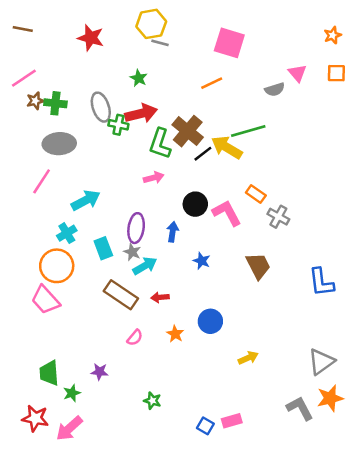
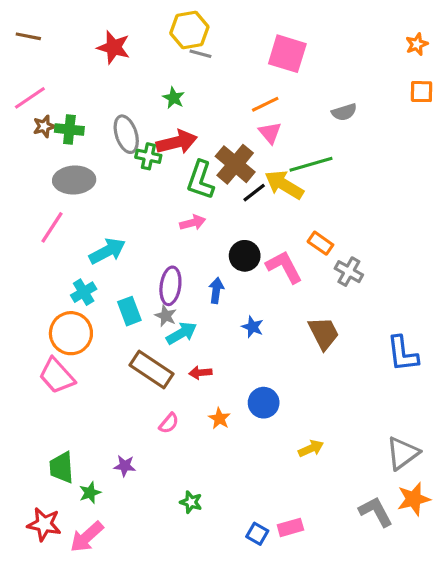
pink triangle: (297, 73) -> (270, 133), moved

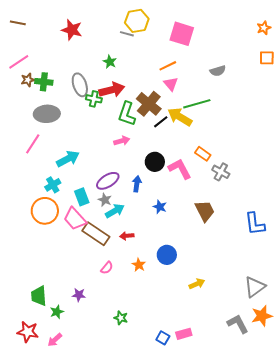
yellow hexagon: (189, 30) -> (137, 21), moved
purple ellipse: (170, 286) -> (108, 181), turned 50
pink trapezoid: (57, 376) -> (75, 219), moved
pink arrow: (87, 537) -> (55, 340), size x0.7

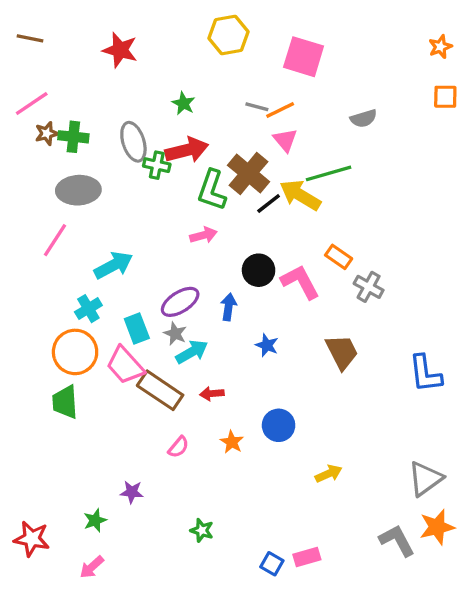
gray line: (127, 34) -> (257, 107), moved
green trapezoid: (39, 296) -> (65, 402), moved
red star: (28, 332) -> (32, 539), moved

